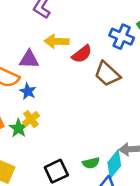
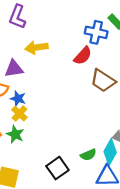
red semicircle: (82, 54) -> (83, 56), moved
brown trapezoid: (107, 74) -> (103, 81), moved
yellow cross: (31, 119) -> (19, 114), moved

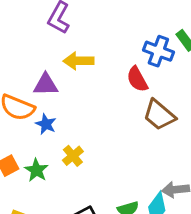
red semicircle: (83, 56) -> (137, 79), turned 102
yellow cross: (19, 114) -> (73, 156), moved

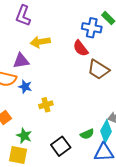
yellow cross: (73, 156) -> (46, 105), turned 32
green star: (36, 170) -> (24, 136), moved

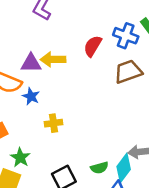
yellow arrow: (40, 42) -> (53, 59), moved
red semicircle: (81, 48) -> (93, 46), moved, turned 60
brown trapezoid: (98, 70) -> (128, 72), moved, turned 120

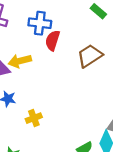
blue cross: (126, 36) -> (40, 23), moved

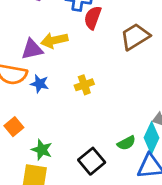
yellow cross: (34, 118) -> (84, 85), moved

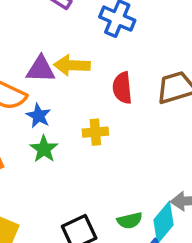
red semicircle: (93, 18) -> (122, 88), moved, turned -40
green star: (42, 150) -> (44, 149), moved

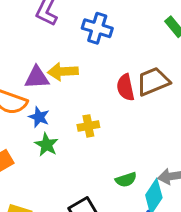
red semicircle: (122, 88) -> (125, 87), moved
green semicircle: (130, 221) -> (126, 180), moved

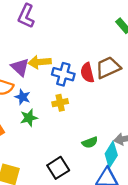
blue cross: (97, 28) -> (63, 74), moved
purple triangle: (37, 78) -> (20, 67), turned 48
green star: (46, 145) -> (29, 118), turned 30

